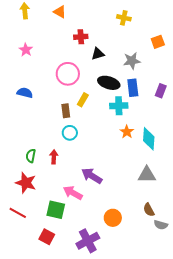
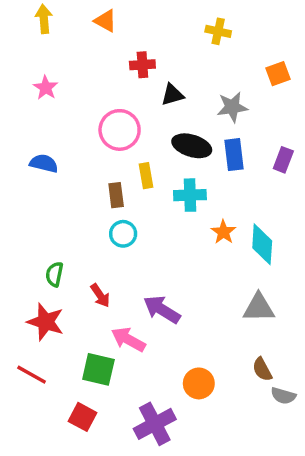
yellow rectangle: (83, 100) -> (146, 176), turned -40
cyan cross: (119, 106) -> (190, 195), moved
red arrow: (54, 157) -> (100, 295), moved, turned 144

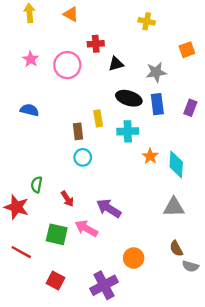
pink circle: (120, 130) -> (67, 65), moved
red star: (46, 322) -> (16, 207), moved
green square: (98, 369) -> (57, 234), moved

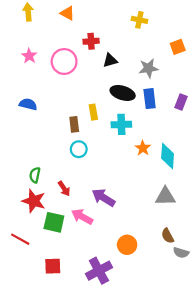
red star: (16, 207) -> (34, 201), moved
red square: (56, 280) -> (53, 266), turned -30

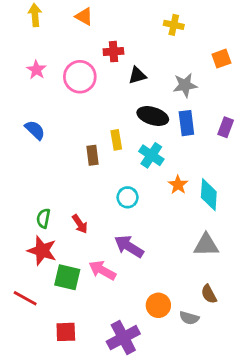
blue semicircle: (28, 104) -> (35, 130), turned 30
cyan cross: (121, 124) -> (151, 155), turned 36
cyan circle: (79, 149) -> (128, 197), moved
red arrow: (64, 189) -> (80, 224), moved
gray semicircle: (181, 253) -> (189, 318), moved

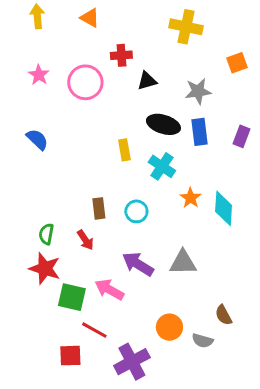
yellow cross: (174, 25) -> (186, 27), size x1.5
brown rectangle: (92, 155) -> (99, 208), moved
gray triangle: (206, 245) -> (183, 263), moved
red line: (25, 298) -> (94, 330), moved

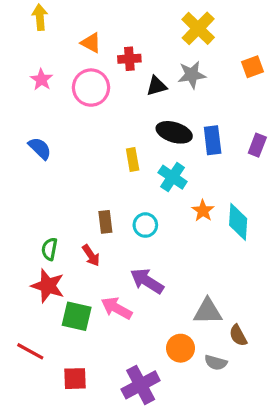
orange triangle: (90, 18) -> (91, 43), moved
yellow cross: (186, 27) -> (198, 28), turned 32
gray star: (198, 91) -> (192, 75), moved
gray triangle: (183, 263) -> (208, 311), moved
red line: (94, 330) -> (30, 351), moved

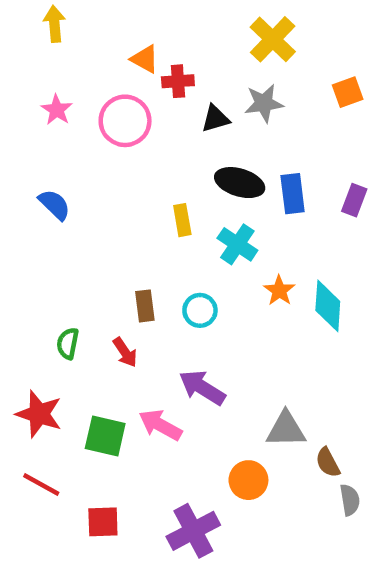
orange triangle: (91, 43) -> (145, 59), moved
red star: (48, 286) -> (39, 414), moved
gray semicircle: (216, 363) -> (350, 500), moved, turned -115

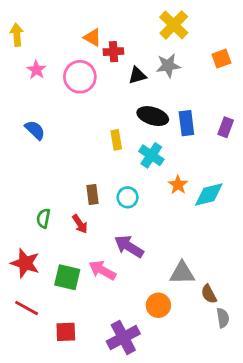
yellow arrow: (54, 24) -> (17, 35), moved
cyan diamond: (328, 306) -> (209, 195), turned 72

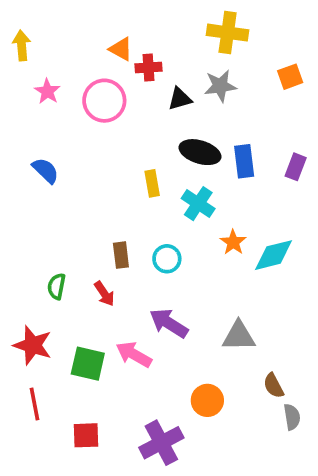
yellow cross: (174, 25) -> (228, 33), turned -36
gray triangle: (182, 273) -> (239, 336), moved
red line: (27, 308) -> (34, 404), turned 50

